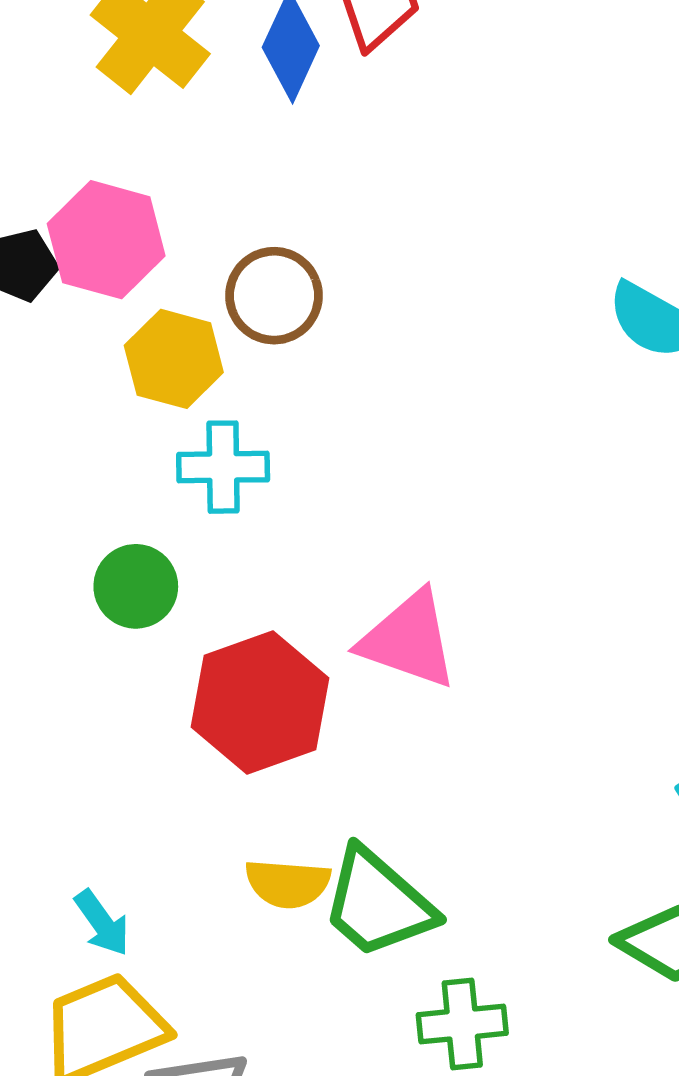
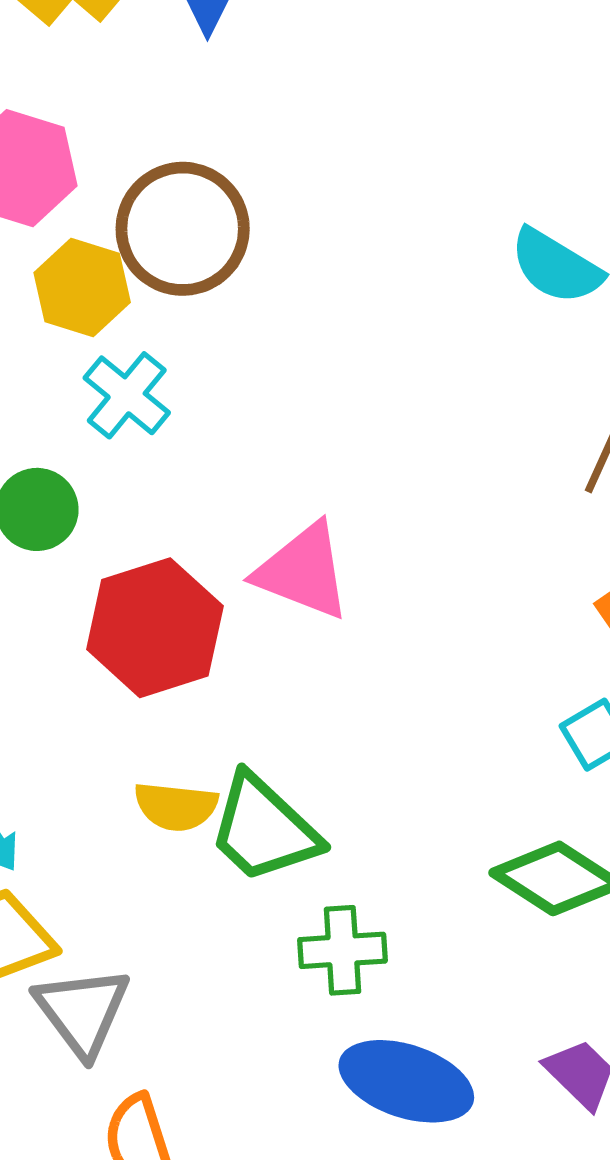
brown circle: (274, 296) -> (183, 229), size x1.4
cyan cross: (223, 467) -> (127, 395), turned 38

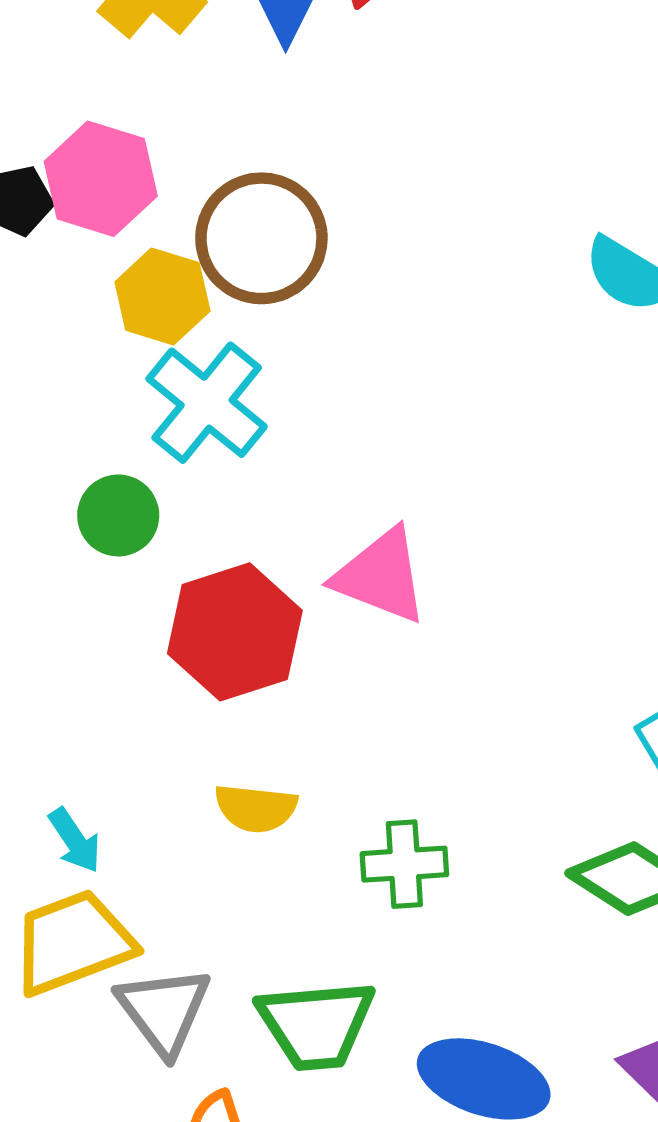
cyan cross: (127, 395) -> (207, 403), size x1.4
green trapezoid: (264, 829) -> (316, 1025), moved, turned -48
green cross: (342, 950) -> (404, 864), moved

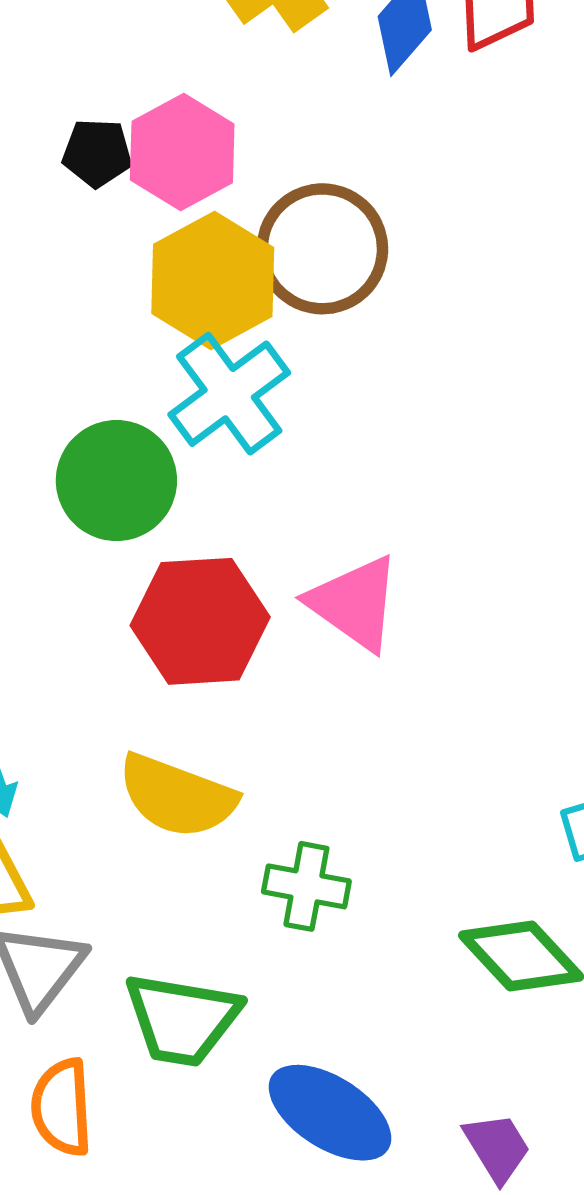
yellow hexagon: (162, 296) -> (213, 280), size x1.4
green circle: (118, 515) -> (116, 481), size x1.5
yellow semicircle: (256, 808) -> (177, 796), size x1.5

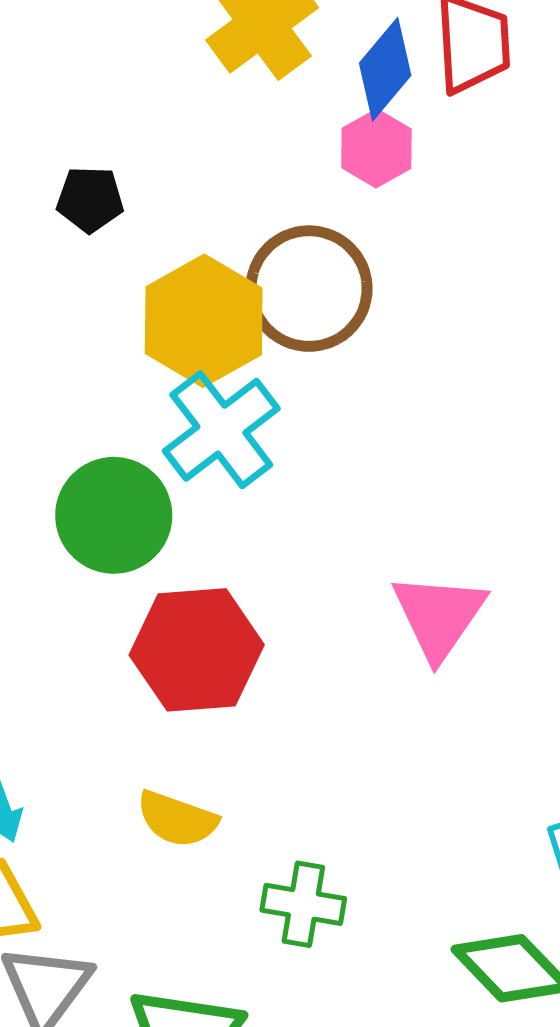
pink hexagon: (182, 152) -> (376, 148), moved, size x0.7
pink triangle: (354, 603) -> (439, 616), moved, turned 30
yellow semicircle: (177, 796) -> (177, 819), size x0.7

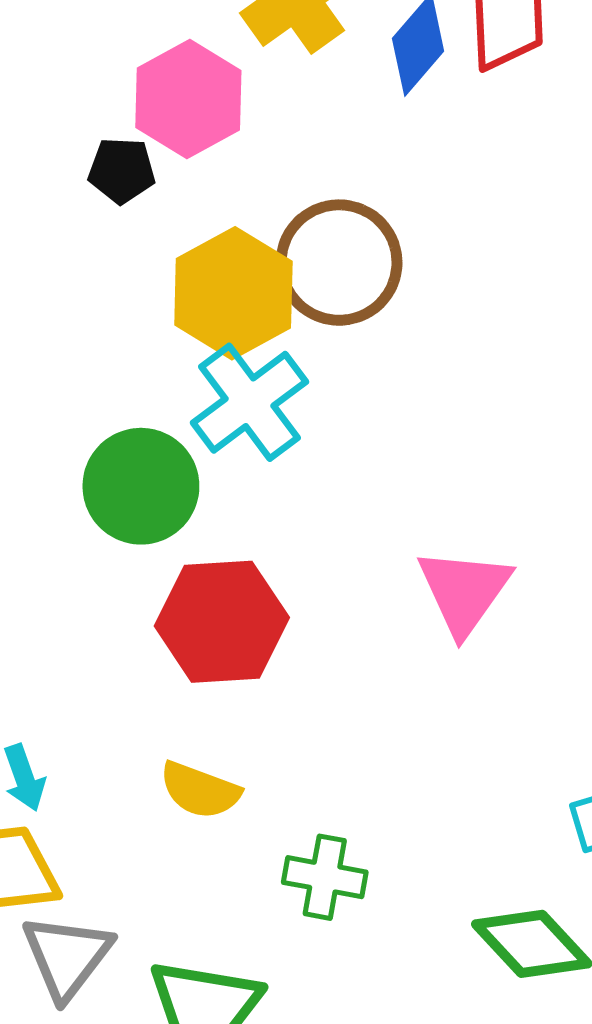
pink hexagon: (376, 148) -> (188, 99), moved, size x1.5

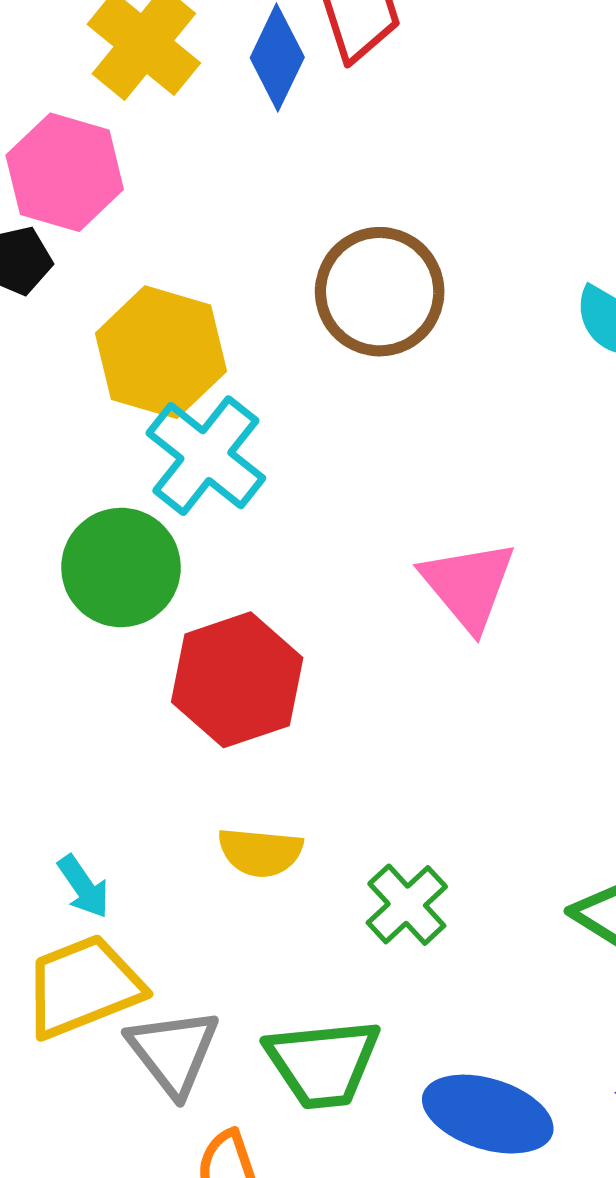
brown circle: (339, 263) -> (380, 292), moved
green cross: (325, 877) -> (407, 905), turned -38

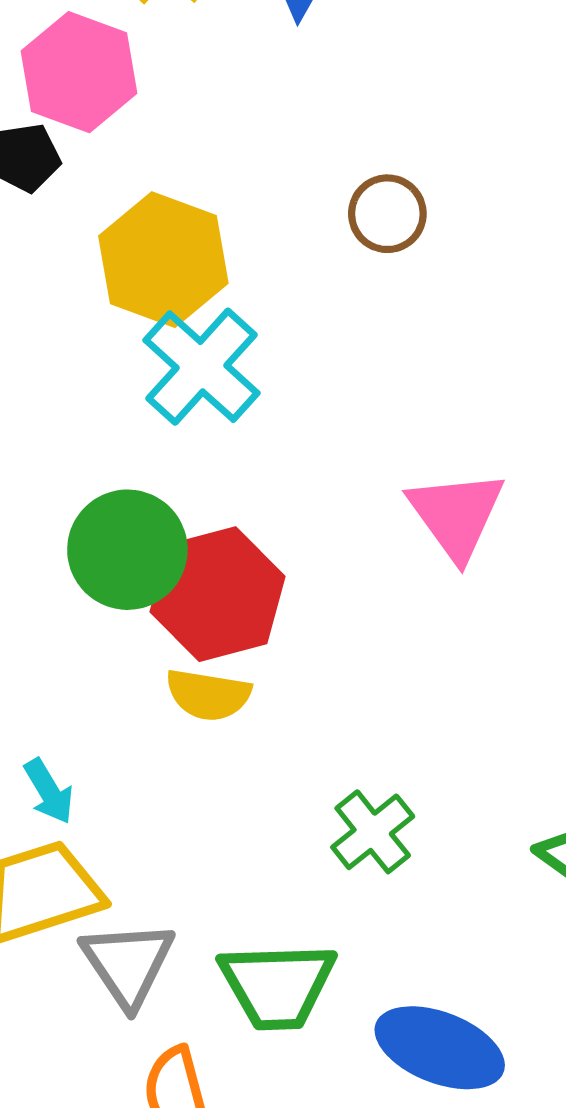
brown circle: (380, 292) -> (387, 214), size x0.6
green circle: (121, 567) -> (127, 550), moved
yellow semicircle: (260, 852) -> (208, 695), moved

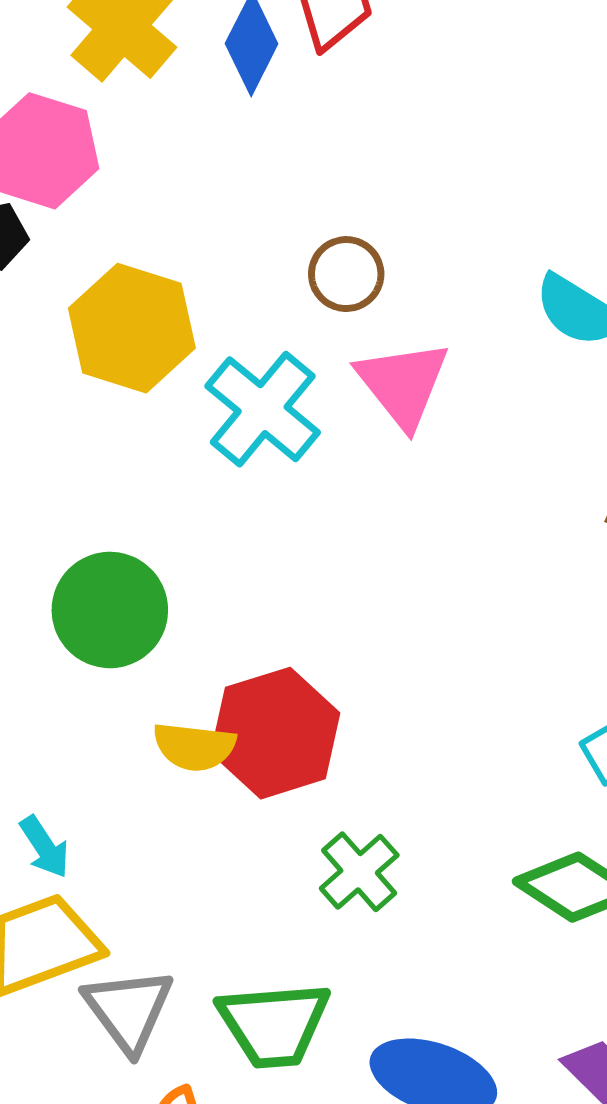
cyan cross: (202, 367) -> (263, 409), moved
pink triangle: (456, 515) -> (403, 384), moved
red hexagon: (217, 594) -> (275, 733), moved

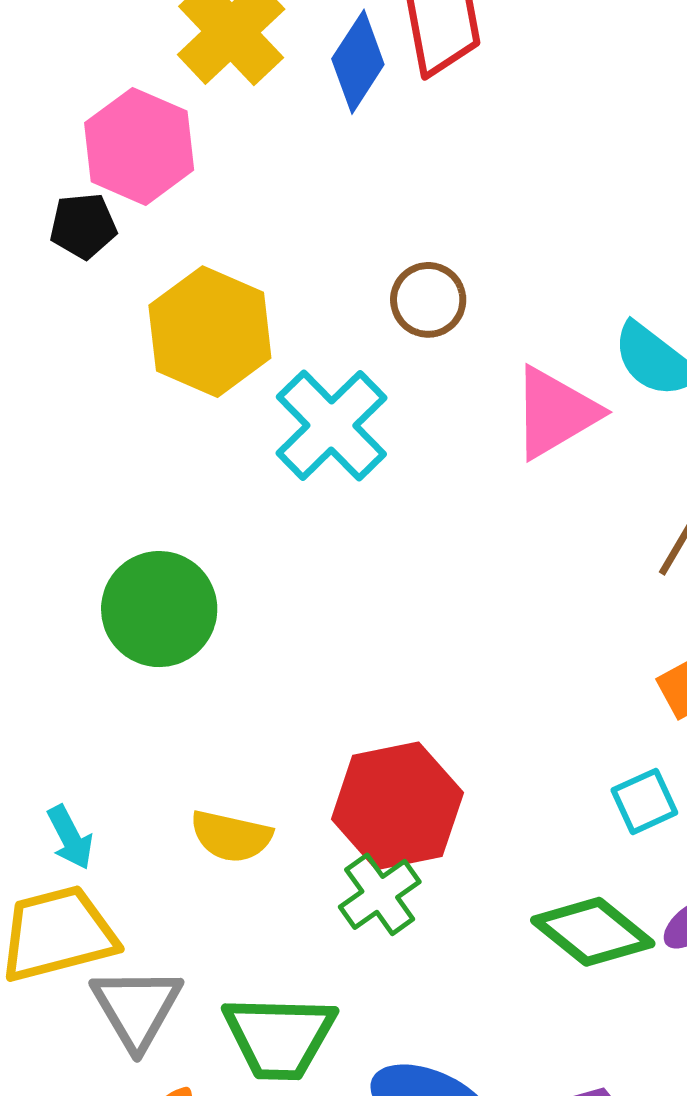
pink triangle: (403, 384) -> (555, 413), moved, turned 32
red hexagon: (275, 733) -> (397, 806), moved
yellow semicircle: (194, 747) -> (231, 836), moved

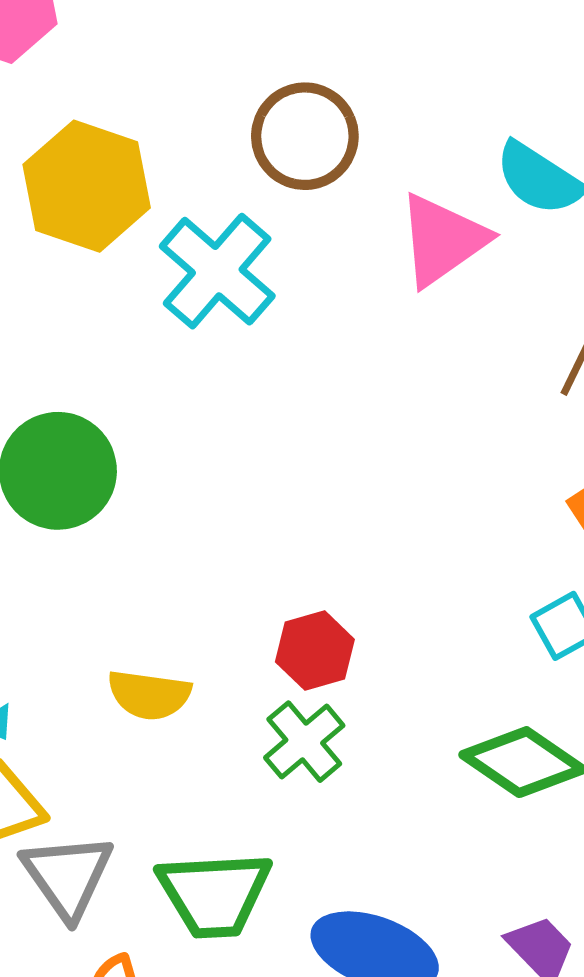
brown circle: (428, 300) -> (305, 136), size x1.4
red hexagon: (397, 806) -> (315, 651), size x0.6

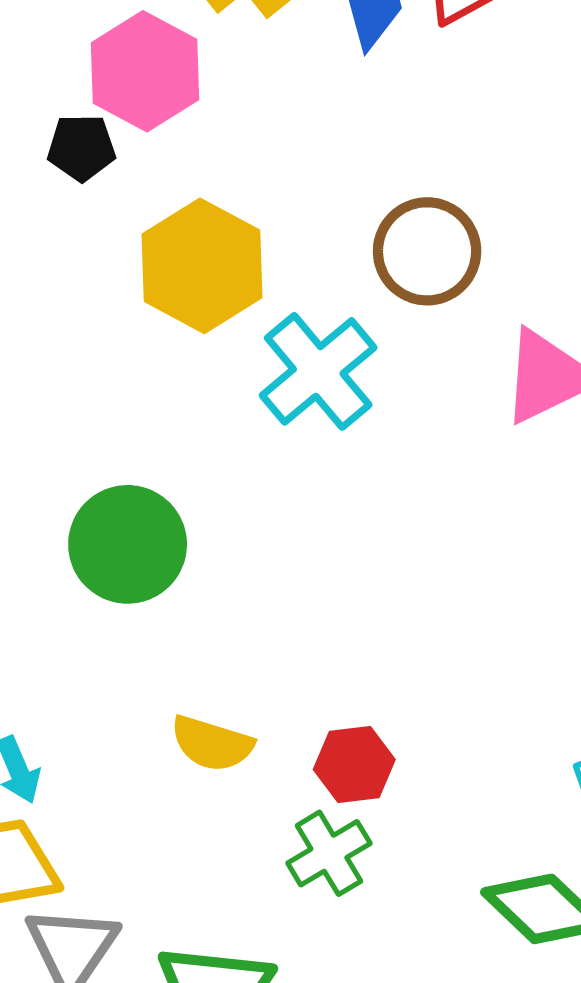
yellow semicircle: (149, 695) -> (212, 744), moved

